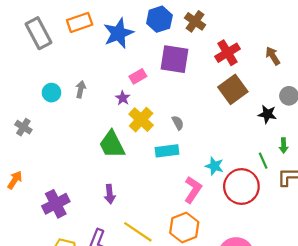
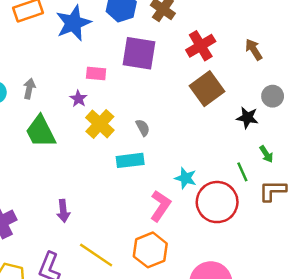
pink rectangle: (138, 76) -> (96, 73), turned 35
green trapezoid: (112, 144) -> (41, 131), moved
green arrow: (284, 145) -> (266, 154), turned -32

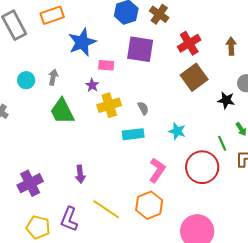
blue star: (73, 23) -> (82, 42), moved
brown arrow: (254, 50) -> (231, 46), turned 30
yellow cross: (100, 124) -> (109, 105), turned 30
cyan star: (186, 178) -> (177, 131), moved

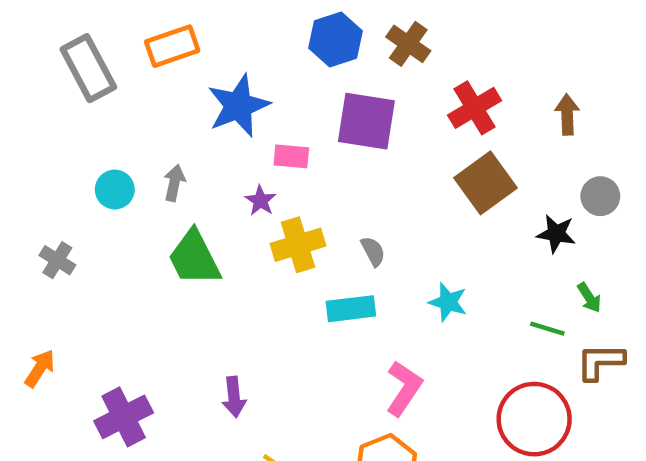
green line: (222, 143) -> (547, 329), turned -49
red circle: (202, 167) -> (534, 419), moved

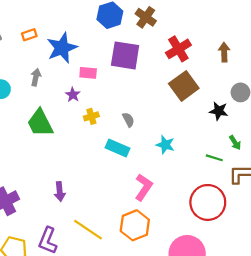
orange rectangle: (172, 46) -> (29, 35), moved, size x0.6
gray arrow: (174, 183) -> (36, 77), moved
yellow cross: (298, 245) -> (91, 116), size x0.6
cyan rectangle: (351, 309) -> (117, 148), turned 30

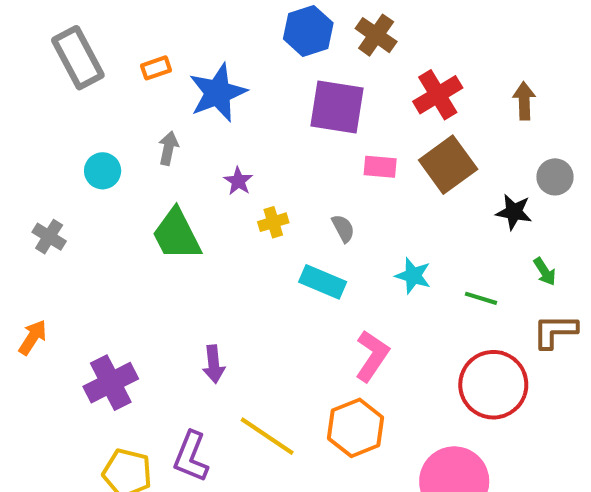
pink rectangle: (88, 73) -> (380, 167), moved
green line: (214, 158) -> (481, 298), moved

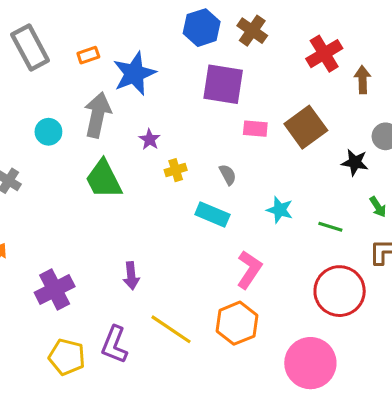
red cross: (438, 95) -> (324, 54), moved
gray arrow: (168, 148) -> (97, 115), size x1.8

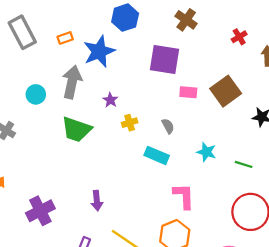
blue hexagon: (202, 28) -> (125, 18), moved
red cross: (324, 54) -> (239, 37), size x0.6
green trapezoid: (104, 179) -> (76, 129), turned -44
pink L-shape: (249, 270) -> (184, 196), turned -36

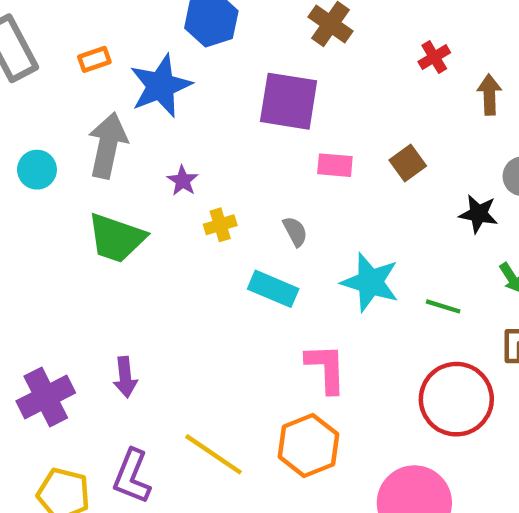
brown square: (226, 91) -> (408, 163), size x0.6
cyan star: (206, 152) -> (370, 282), size x1.5
purple arrow: (97, 201) -> (125, 377), moved

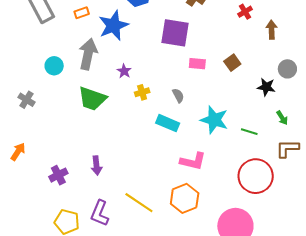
pink L-shape: (326, 368) -> (193, 161), turned 105
purple cross: (46, 397) -> (58, 175), size x0.7

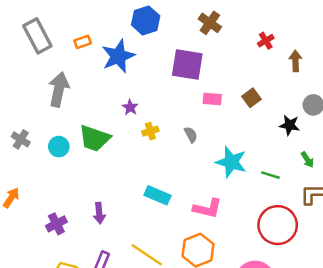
gray arrow: (88, 54) -> (59, 89), moved
cyan circle: (54, 66) -> (59, 147), moved
cyan rectangle: (168, 123) -> (158, 195), moved

